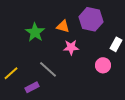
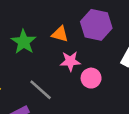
pink circle: (103, 65) -> (91, 78), moved

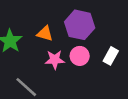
pink circle: (91, 78) -> (80, 56), moved

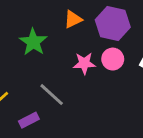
orange triangle: (45, 34) -> (73, 19), moved, turned -42

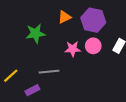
green star: (33, 42) -> (36, 33), turned 30
gray line: (52, 95) -> (49, 72), turned -48

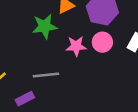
green star: (36, 33) -> (45, 26), moved

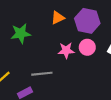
green star: (45, 26) -> (21, 34), moved

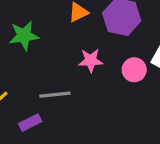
pink circle: (87, 47) -> (134, 70), moved

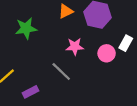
gray line: (55, 95) -> (61, 71), moved, turned 50

